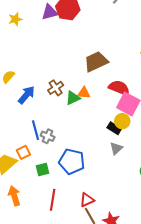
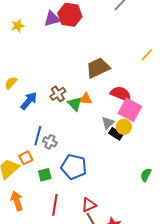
green triangle: (73, 98) -> (75, 104), turned -49
blue line: (35, 130) -> (38, 136), turned 30
gray triangle: (116, 148) -> (108, 123), moved

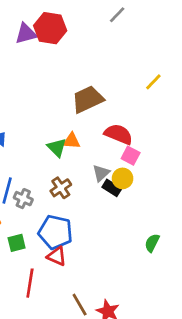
brown cross: (58, 94) -> (61, 188), moved
pink square: (130, 110) -> (131, 156), size x0.6
red triangle: (89, 205) -> (57, 256), moved, turned 49

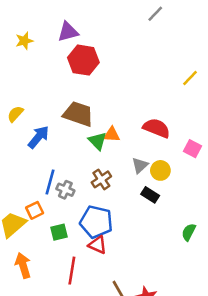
red hexagon: (50, 28) -> (83, 60), moved
brown trapezoid: (88, 99) -> (78, 114), moved, turned 44
pink square: (131, 156) -> (192, 149), moved
black rectangle: (112, 188) -> (150, 195), moved

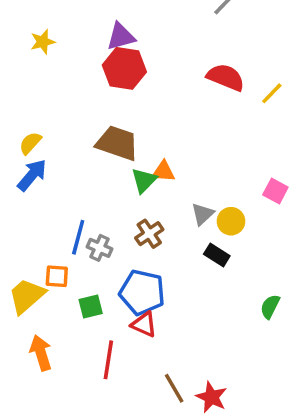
purple triangle: (68, 32) -> (121, 36), moved
red semicircle: (157, 128) -> (226, 77), moved
blue arrow: (38, 137) -> (32, 175), moved
green triangle: (97, 141) -> (144, 180), turned 30
orange square: (35, 210) -> (57, 276), turned 30

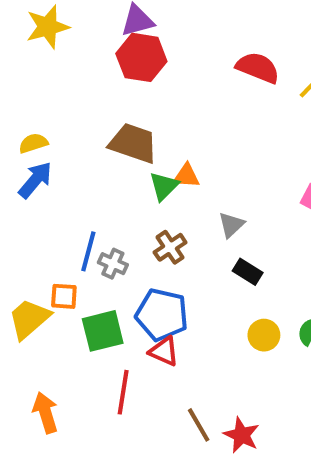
yellow star: (43, 42) -> (48, 27), size x1.5
yellow semicircle: (30, 143) -> (33, 143), turned 30
yellow circle: (231, 221) -> (264, 335), moved
green square: (91, 307) -> (103, 331), size x1.5
orange arrow: (41, 353) -> (46, 413), moved

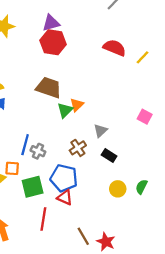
orange triangle: (186, 176) -> (77, 105), turned -48
brown cross: (170, 247) -> (78, 148), moved

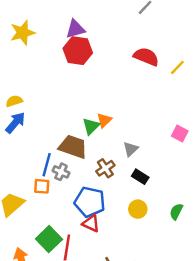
brown trapezoid: (49, 88) -> (73, 147), moved
orange square: (12, 168) -> (42, 186), moved
green square: (33, 187) -> (49, 239), moved, turned -30
yellow circle: (118, 189) -> (138, 209), moved

